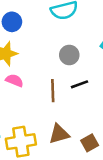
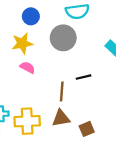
gray circle: (69, 55) -> (63, 38), moved, size x1.5
brown line: (53, 91) -> (62, 91), moved

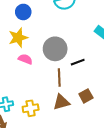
gray circle: (63, 38) -> (55, 49), moved
yellow cross: (27, 121) -> (31, 108), size x0.7
brown square: (87, 129) -> (86, 96), moved

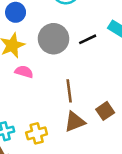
gray circle: (55, 49) -> (54, 39), moved
black line: (78, 62) -> (88, 39), moved

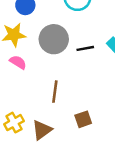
brown triangle: (75, 122) -> (42, 130), moved, turned -30
yellow cross: (37, 133) -> (14, 123), turned -30

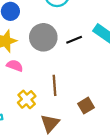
yellow cross: (14, 123) -> (27, 99), moved

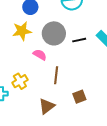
pink semicircle: (15, 66) -> (40, 55), moved
yellow cross: (27, 99) -> (20, 81), moved

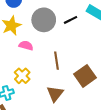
pink semicircle: (40, 55) -> (26, 46), moved
brown square: (79, 97) -> (85, 76), size x1.5

